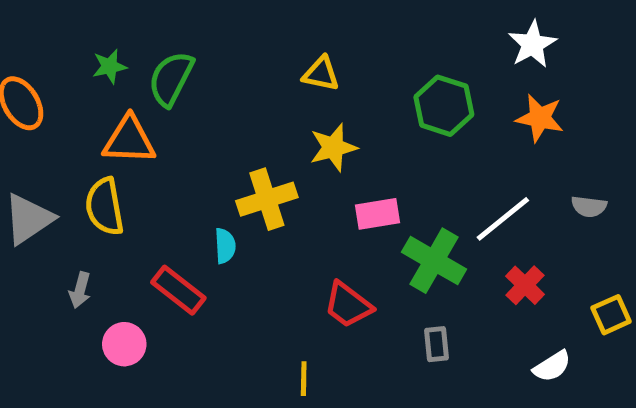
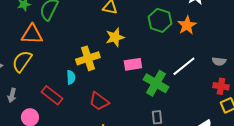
orange star: (540, 118) -> (187, 25), moved, turned 30
yellow semicircle: (105, 207) -> (22, 61), turned 45
red cross: (525, 285) -> (221, 86), moved, turned -35
red trapezoid: (348, 305) -> (99, 101), moved

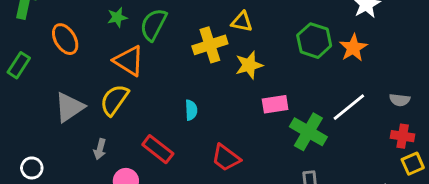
orange triangle: (32, 34) -> (129, 61), turned 30
yellow cross: (88, 58) -> (210, 45), moved
cyan semicircle: (71, 77) -> (191, 110), moved

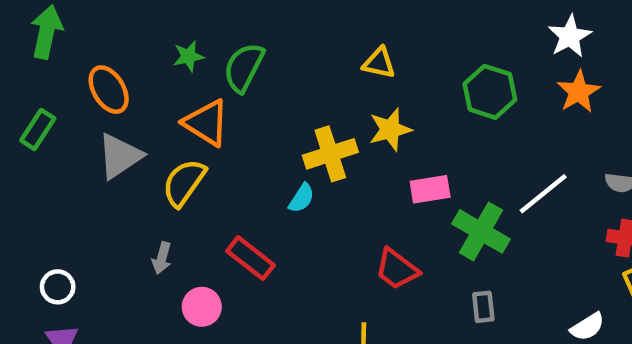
yellow cross: (210, 45) -> (330, 154), moved
orange star: (353, 48) -> (579, 92), moved
gray triangle: (69, 107) -> (120, 156), moved
cyan semicircle: (191, 110) -> (301, 198), turned 36
red trapezoid: (226, 158) -> (397, 269), moved

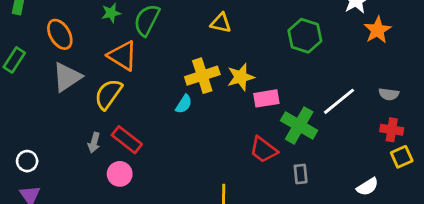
yellow triangle: (379, 63) -> (221, 23), moved
orange star: (579, 92) -> (377, 30), moved
yellow star: (390, 129) -> (241, 77), moved
red rectangle: (250, 258) -> (127, 140), moved
red trapezoid: (397, 269) -> (264, 150), moved

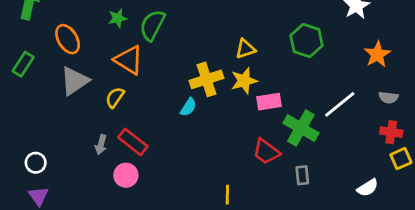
yellow triangle: (221, 23) -> (245, 49), moved, turned -30
orange star: (377, 30) -> (377, 54), moved
yellow semicircle: (108, 94) -> (115, 97), size x0.7

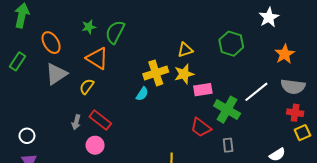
gray semicircle: (388, 97) -> (293, 87), size x1.6

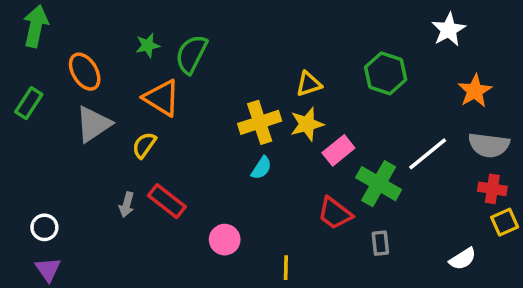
pink rectangle: (203, 90) -> (338, 150), turned -30
cyan semicircle: (142, 94) -> (261, 168), moved
pink circle: (95, 145) -> (225, 240), moved

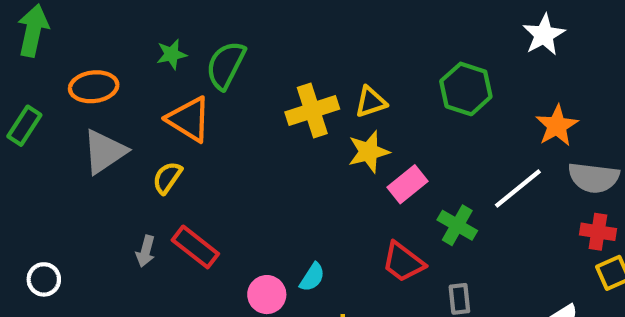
orange ellipse: (85, 72) -> (94, 87), turned -66
orange star: (475, 91) -> (557, 126), moved
yellow cross: (260, 122) -> (312, 111), moved
cyan semicircle: (261, 168) -> (312, 277), moved
green cross: (379, 184) -> (457, 225), size x0.7

